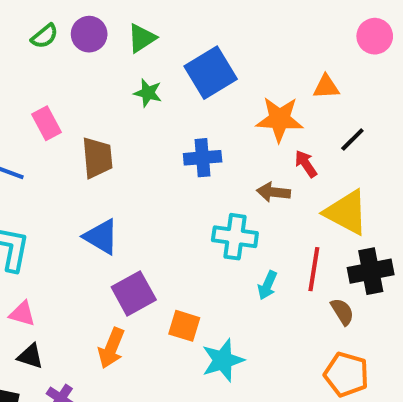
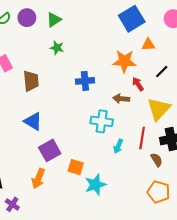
blue square: (211, 73) -> (132, 19), moved
yellow triangle: (346, 212) -> (159, 109), turned 45

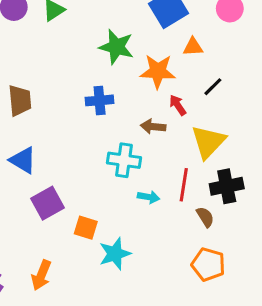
green star: (57, 48) -> (116, 47), moved, size x1.6
cyan arrow: (118, 146) -> (149, 197), turned -104
orange arrow: (38, 178) -> (41, 275), moved

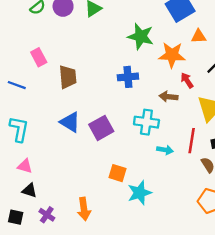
purple square: (47, 203) -> (101, 128), moved
orange arrow: (41, 275) -> (84, 209), turned -30

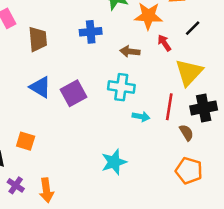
blue cross: (128, 77) -> (91, 32), moved
brown arrow: (168, 97) -> (130, 51), moved
orange square: (117, 173) -> (26, 141), moved
orange arrow: (84, 209) -> (46, 190), moved

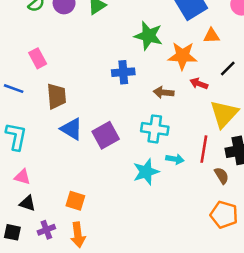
brown trapezoid: (38, 39) -> (56, 96), moved
red arrow: (164, 43) -> (199, 84), turned -35
orange square: (26, 141) -> (75, 201), moved
cyan star: (114, 162) -> (146, 172), moved
purple cross: (16, 185) -> (46, 230), turned 35

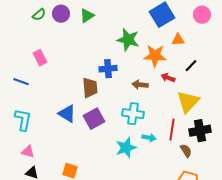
brown trapezoid: (56, 96) -> (90, 88), moved

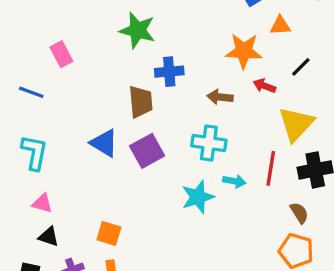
green star: (128, 40) -> (137, 30), moved
brown semicircle: (186, 151) -> (299, 213), moved

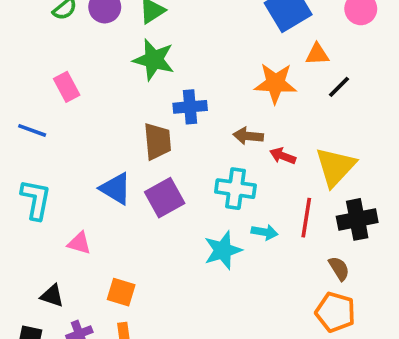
black line: (301, 67) -> (339, 87), moved
red arrow: (264, 86) -> (283, 156), moved
pink triangle: (42, 203) -> (79, 243), moved

